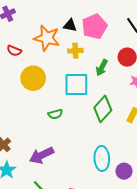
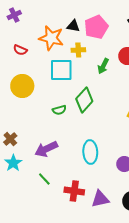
yellow circle: (33, 78) -> (22, 86), moved
cyan square: (76, 85) -> (61, 70), moved
green diamond: (103, 109) -> (84, 100), moved
cyan ellipse: (102, 158) -> (90, 152), moved

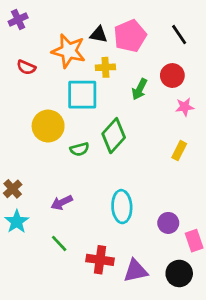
yellow circle: (22, 86) -> (48, 126), moved
purple arrow: (46, 149) -> (62, 202), size x0.7

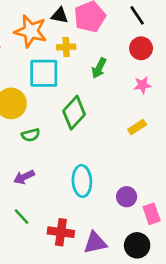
red circle: (172, 76) -> (141, 48), moved
green semicircle: (80, 149) -> (31, 135), moved
yellow rectangle: (179, 151) -> (137, 127), turned 30

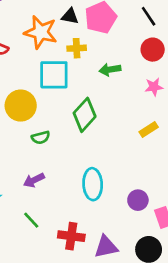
green arrow: (99, 68) -> (110, 70), turned 54

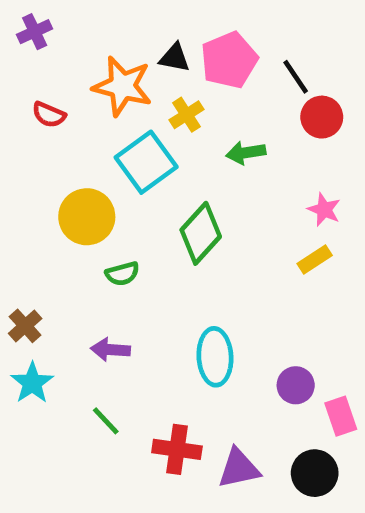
black line: (149, 16) -> (296, 77), moved
yellow cross: (77, 48) -> (186, 115), turned -30
cyan square: (54, 75) -> (146, 162), turned -36
pink star: (154, 87) -> (324, 210), moved, turned 30
purple arrow: (34, 180) -> (111, 350), turned 30

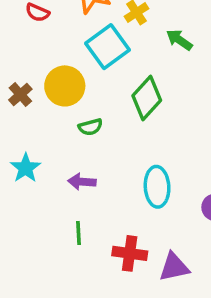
green arrow: (246, 153) -> (179, 40), turned 44
brown cross: (25, 326) -> (20, 95), moved
cyan star: (32, 383) -> (25, 168), moved
green line: (106, 421) -> (78, 233), turned 40

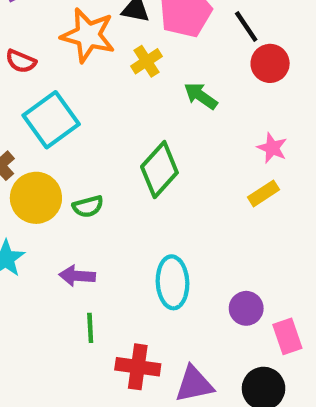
cyan square: (107, 47) -> (51, 120), moved
yellow circle: (65, 86) -> (36, 198), moved
green line: (78, 233) -> (90, 328), moved

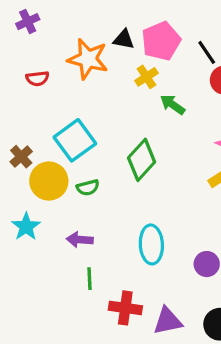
red semicircle: (21, 61) -> (37, 78), turned -30
yellow cross: (146, 61) -> (146, 77), moved
cyan square: (51, 120) -> (75, 140), moved

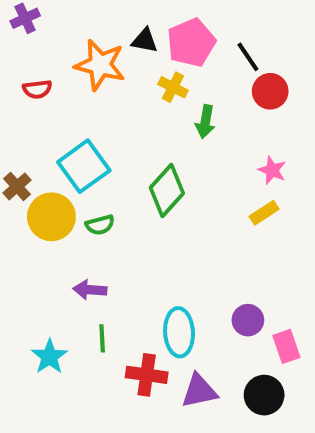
yellow cross: (146, 77) -> (173, 87), turned -30
green arrow: (173, 105) -> (205, 122), turned -115
cyan star: (26, 227) -> (49, 357), moved
cyan ellipse: (151, 244) -> (179, 332), moved

